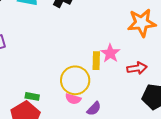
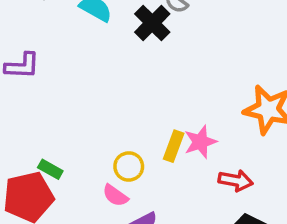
yellow circle: (75, 80) -> (129, 166), size x0.6

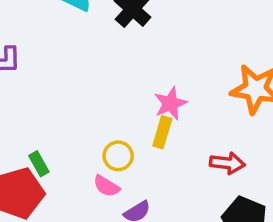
pink star: (200, 142) -> (170, 103), moved
green rectangle: (50, 169) -> (39, 164), turned 35

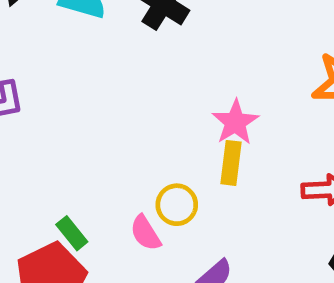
pink semicircle: (106, 186) -> (145, 233), moved, turned 36

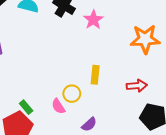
pink star: (235, 122) -> (93, 20), moved

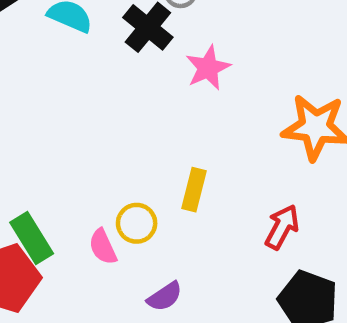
red arrow: (137, 86) -> (282, 227), turned -66
green rectangle: (26, 107) -> (32, 238), size x1.5

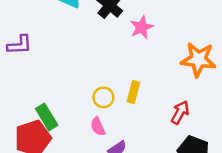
yellow circle: (137, 223) -> (103, 97), moved
pink semicircle: (103, 247) -> (98, 127), moved

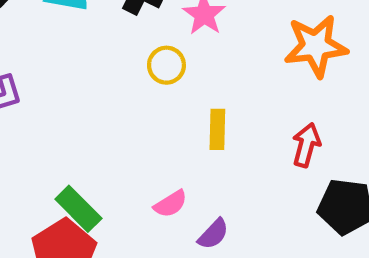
yellow circle: (103, 97) -> (166, 65), moved
pink semicircle: (98, 127) -> (171, 204), turned -84

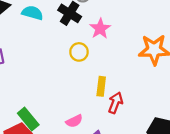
red arrow: (306, 145) -> (115, 103), moved

